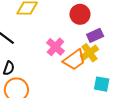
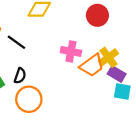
purple rectangle: (95, 35) -> (117, 74), moved, turned 56
pink cross: (55, 47) -> (71, 51), turned -30

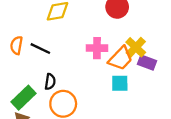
cyan square: (122, 92) -> (120, 83), moved

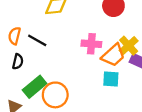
black semicircle: (50, 82) -> (18, 62), moved
green rectangle: (24, 98) -> (35, 87), moved

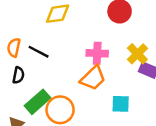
orange trapezoid: (113, 55) -> (93, 78), moved
cyan square: (111, 79) -> (121, 104), moved

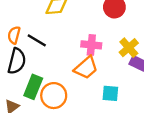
black semicircle: (18, 75) -> (17, 61), size x1.6
green rectangle: (37, 102) -> (33, 87), turned -30

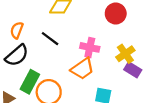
black line: (37, 40) -> (50, 39), moved
black semicircle: (17, 61) -> (17, 55), turned 30

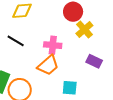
yellow cross: (125, 54) -> (84, 29), moved

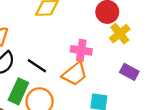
black line: (16, 41) -> (37, 66), moved

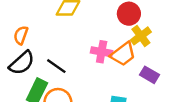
orange trapezoid: (75, 74) -> (123, 54), moved

